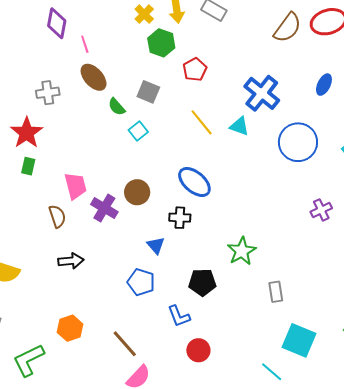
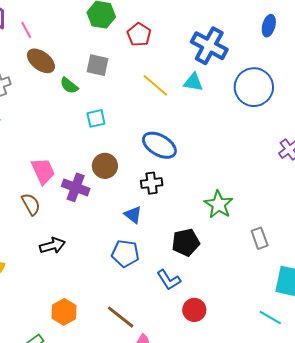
cyan square: (138, 131) -> (96, 118), moved, turned 36

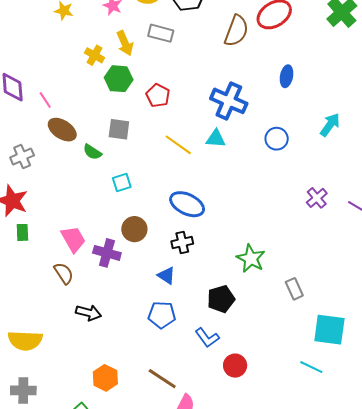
blue circle: (254, 87) -> (277, 139), size x0.6
black arrow: (52, 246) -> (88, 313), turned 35

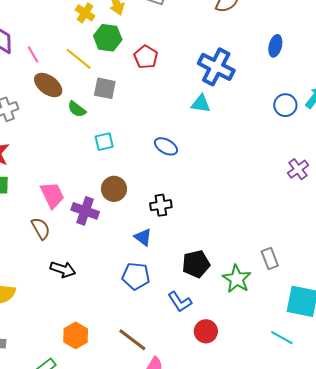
blue circle: (277, 139) -> (285, 105), moved
yellow line: (178, 145) -> (79, 59), moved
blue ellipse: (187, 204) -> (166, 146), moved, size x0.7
green star: (251, 259) -> (237, 279), moved

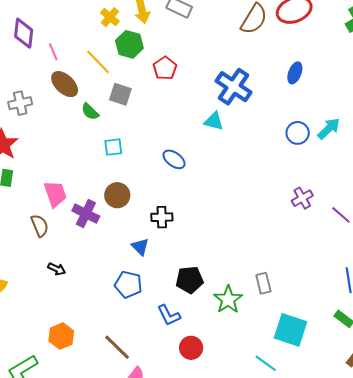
black arrow: (63, 269) -> (57, 269), size x0.7

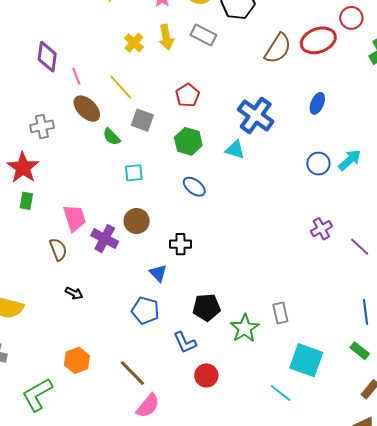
green hexagon: (129, 44) -> (188, 141), moved

